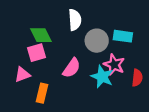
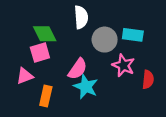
cyan star: (102, 77) -> (86, 87), moved

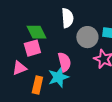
pink semicircle: (78, 69) -> (64, 62), turned -48
cyan star: (86, 87) -> (58, 77), moved, turned 30

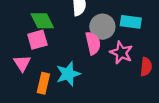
pink semicircle: (64, 62) -> (93, 43), moved
pink triangle: (19, 68) -> (22, 63), turned -42

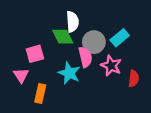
green diamond: (42, 21) -> (63, 37), moved
cyan rectangle: (131, 22) -> (120, 38), turned -48
cyan star: (68, 74) -> (69, 73), moved, turned -30

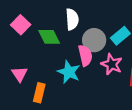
green diamond: (63, 37) -> (49, 37), moved
pink square: (35, 54) -> (21, 25), moved, turned -30

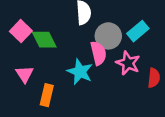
pink square: (21, 25) -> (21, 31), moved
green diamond: (49, 37) -> (44, 40), moved

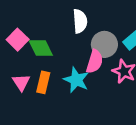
pink semicircle: (98, 53) -> (95, 62), turned 30
orange rectangle: (47, 95) -> (43, 82), moved

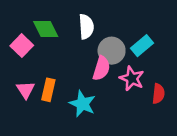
green diamond: (41, 48) -> (46, 29), moved
cyan star: (76, 80) -> (82, 104), moved

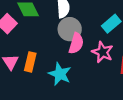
gray circle: (112, 51) -> (70, 29), moved

